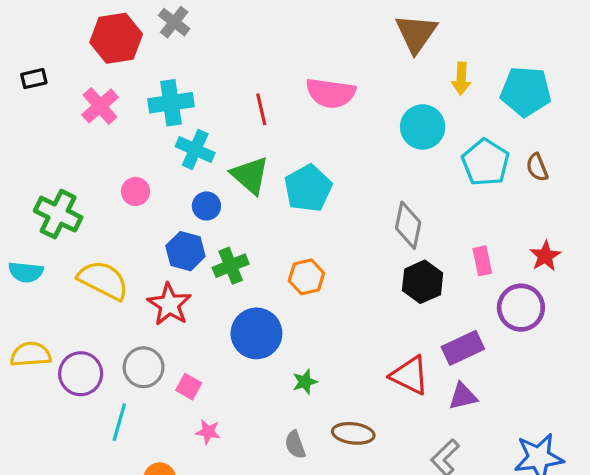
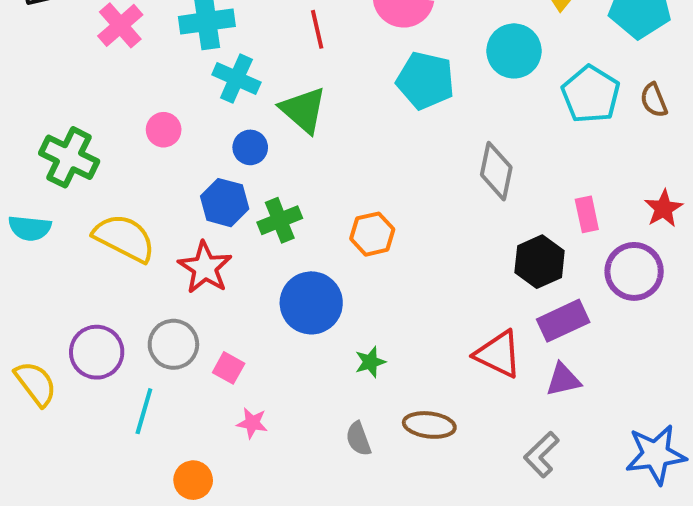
cyan pentagon: (308, 188) -> (425, 81), moved, turned -30
black hexagon: (423, 282) -> (540, 262), moved
yellow semicircle: (31, 354) -> (36, 384), moved, turned 57

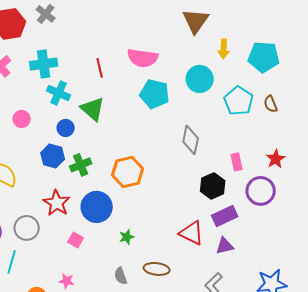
orange hexagon: (372, 234) -> (128, 172), size x1.4
red star: (205, 268) -> (57, 203), moved
pink square: (229, 368) -> (76, 240), moved
pink star: (252, 423) -> (67, 281), moved

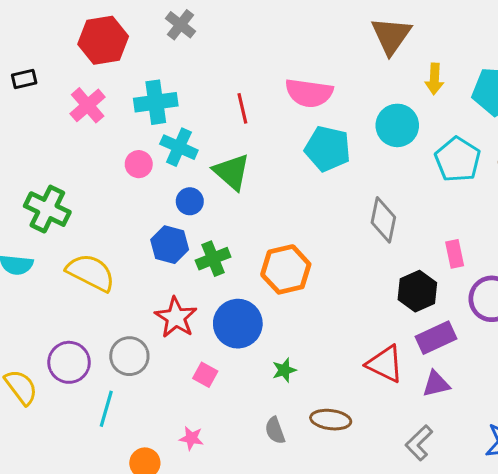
gray cross: (46, 14) -> (180, 25), moved
pink circle: (22, 119) -> (139, 164), moved

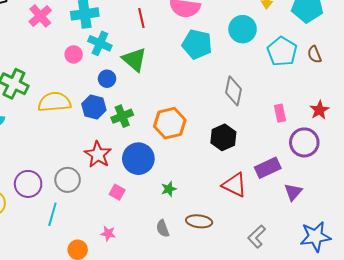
yellow semicircle: (91, 273) -> (54, 102), moved, turned -32
black hexagon: (417, 291) -> (223, 137), moved
purple triangle: (436, 384) -> (293, 192), moved, turned -36

